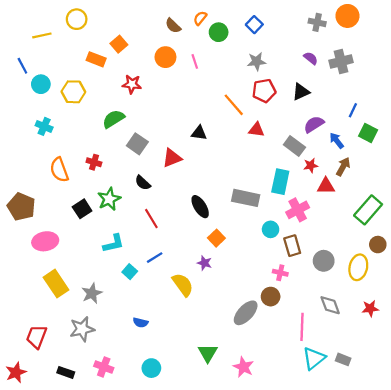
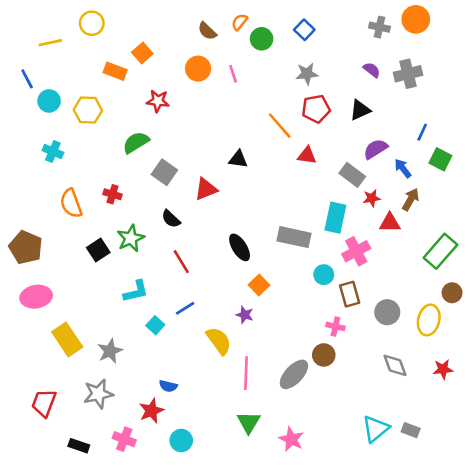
pink ellipse: (45, 241) -> (36, 297), moved
pink line: (302, 327) -> (246, 373), moved
red star: (16, 372) -> (151, 411), moved

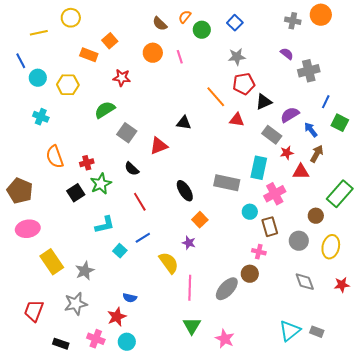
gray cross: (408, 74) -> (309, 71), moved
black triangle: (360, 110) -> (264, 102), moved
red cross: (113, 194) -> (87, 163), moved, turned -32
brown circle: (452, 293) -> (316, 216), moved
cyan circle: (181, 440) -> (127, 342), moved

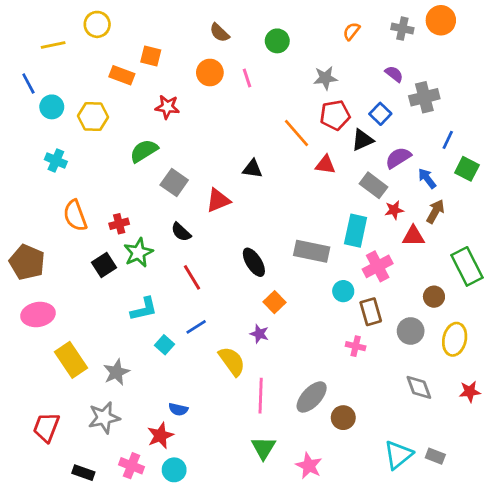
orange semicircle: (185, 17) -> (351, 31), moved
blue square: (235, 23) -> (380, 114), moved
orange square: (110, 41) -> (151, 56), turned -35
green rectangle: (340, 194) -> (467, 266), turned -68
brown circle: (250, 274) -> (343, 418), moved

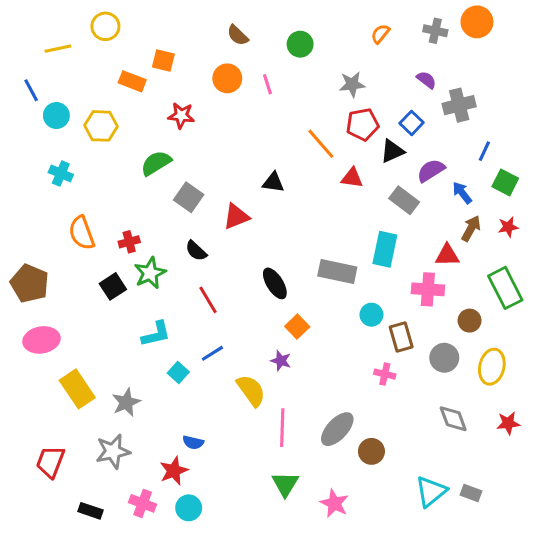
red star: (394, 210) -> (508, 227), moved
pink cross: (378, 266) -> (428, 289), moved, turned 32

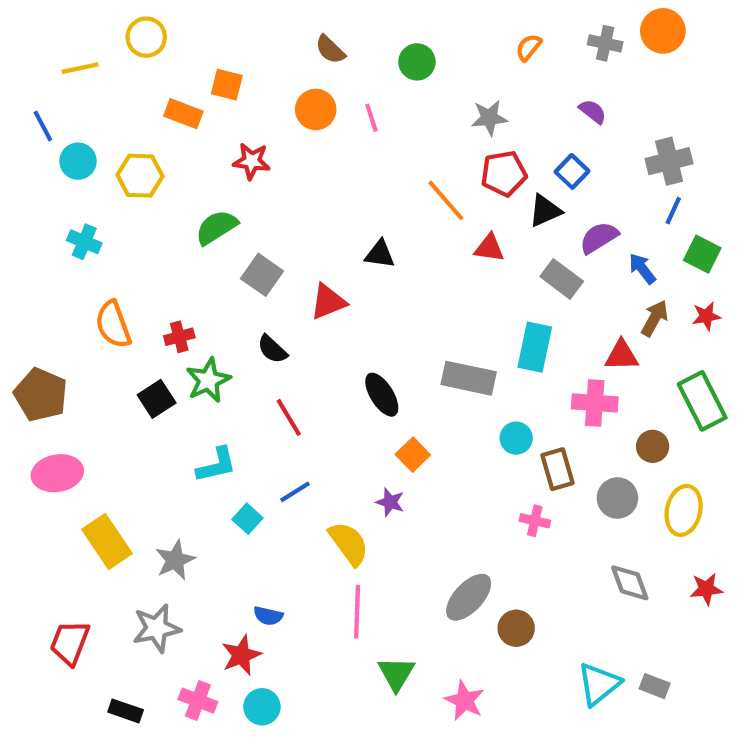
gray cross: (459, 105) -> (669, 161), moved
pink line: (282, 428) -> (357, 612), moved

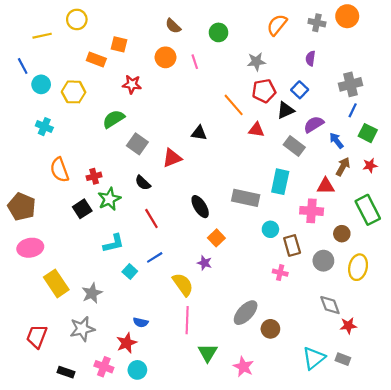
orange semicircle: (529, 47) -> (277, 25), size x1.5
purple semicircle: (593, 112) -> (310, 58), turned -120
red star: (706, 589) -> (348, 326), moved

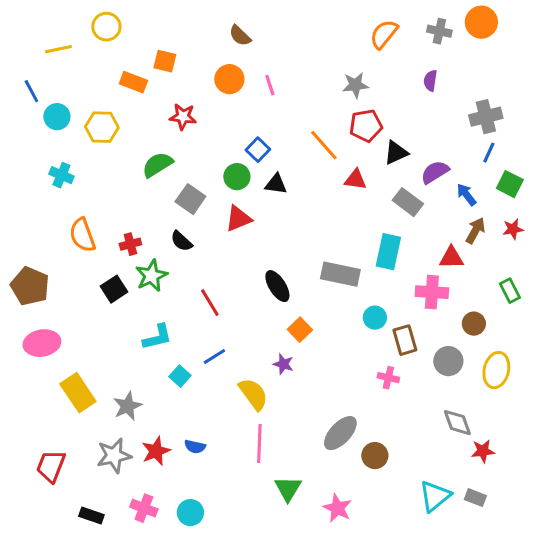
green circle: (219, 32) -> (237, 177), moved
blue square: (300, 90) -> (258, 150), moved
black semicircle: (143, 183) -> (181, 241), moved
green rectangle: (368, 210) -> (510, 291), size x0.6
red star: (127, 343) -> (156, 451), moved

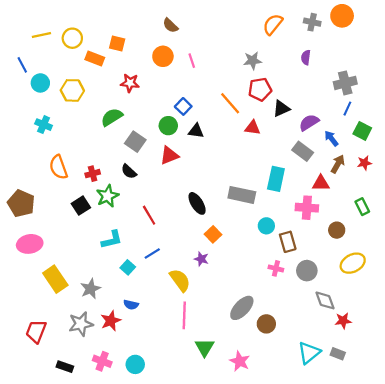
yellow circle: (106, 27) -> (72, 38), moved
gray rectangle: (408, 202) -> (303, 151), moved
gray circle: (448, 361) -> (307, 271), moved
yellow ellipse: (496, 370) -> (353, 263), turned 50
blue semicircle: (195, 447) -> (131, 305), moved

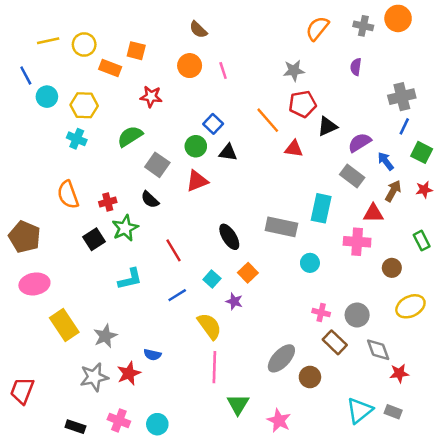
cyan cross: (44, 125) -> (77, 139), moved
brown rectangle: (288, 242) -> (335, 342), moved, turned -30
cyan square: (128, 267) -> (212, 279), moved
red trapezoid: (36, 331) -> (22, 391), moved

